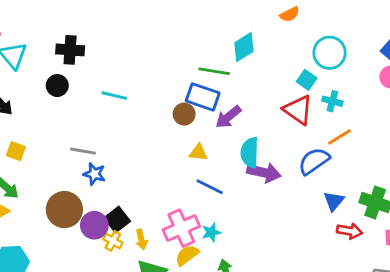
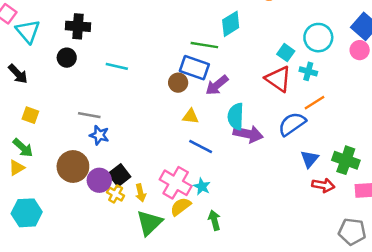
cyan circle: (330, 53) -> (318, 38), moved
pink cross: (181, 228) -> (176, 183), turned -36
cyan star: (211, 232) -> (202, 187), turned -30

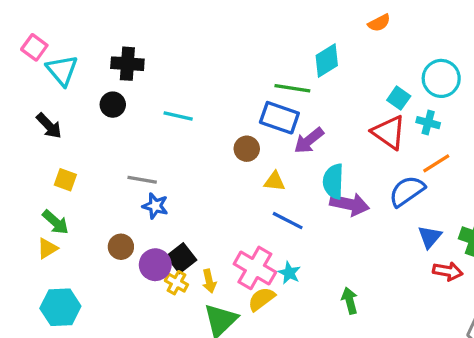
brown circle: (178, 83) -> (247, 149), moved
brown circle: (73, 166) -> (121, 247), size x0.6
green arrow: (214, 220) -> (350, 301), moved

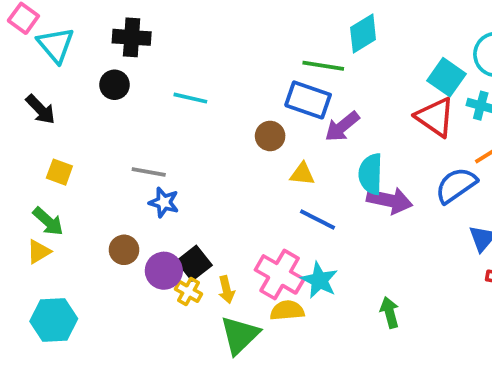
cyan square: (399, 98) -> (447, 77), size x1.4
cyan star: (289, 273) -> (319, 280), size x1.4
yellow semicircle: (261, 299) -> (287, 311), turned 32

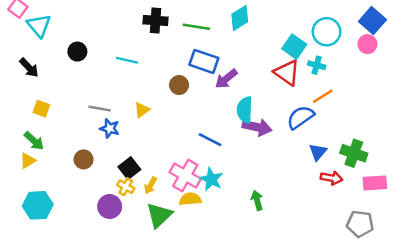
black cross: (132, 37) -> (155, 21), moved
green line: (323, 66) -> (196, 27), moved
yellow triangle: (302, 174) -> (142, 110), moved, turned -42
purple circle: (164, 271) -> (110, 207), moved
yellow arrow: (226, 290) -> (151, 185), turned 42

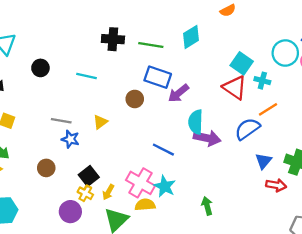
cyan circle: (327, 32) -> (285, 53), moved

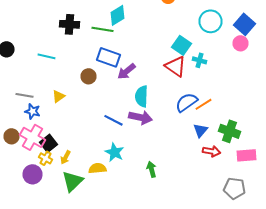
cyan diamond: (191, 37) -> (118, 15), moved
cyan circle: (285, 53) -> (210, 21), moved
orange line: (268, 109) -> (204, 104), moved
purple arrow: (207, 138) -> (140, 117), moved
pink cross: (140, 183) -> (32, 137), moved

